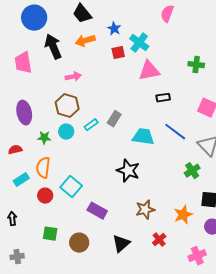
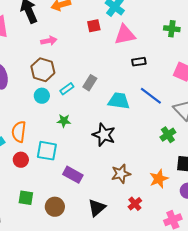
red square: (118, 53) -> (94, 26), moved
green star: (44, 138) -> (64, 121), moved
cyan square: (71, 187) -> (47, 151), turned -30

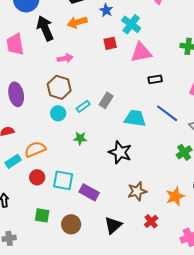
orange semicircle: (19, 132) -> (35, 149), turned 60
cyan square: (47, 151) -> (63, 180), moved

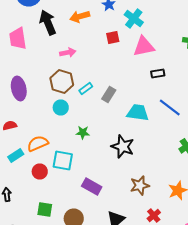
cyan rectangle: (83, 106) -> (86, 88), moved
cyan square: (63, 180) -> (63, 160), moved

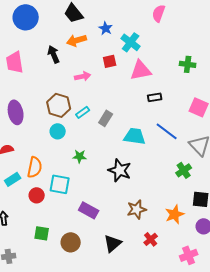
black arrow: (48, 22) -> (54, 54), moved, size x0.7
pink arrow: (68, 52) -> (83, 76), moved
orange semicircle: (38, 144) -> (35, 167), turned 125

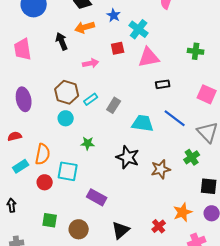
brown star: (137, 209) -> (161, 169), moved
orange star: (175, 214) -> (183, 212), moved

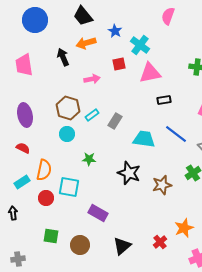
red semicircle: (15, 136) -> (23, 148), moved, turned 40
black arrow: (12, 205) -> (13, 213), moved

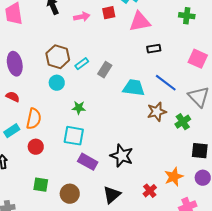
pink arrow: (92, 79) -> (82, 17), moved
black star: (129, 173) -> (122, 156), moved
brown star: (162, 185) -> (157, 112), moved
cyan square: (69, 187) -> (74, 136), moved

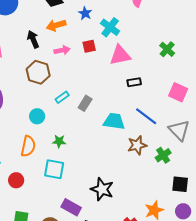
green cross: (187, 16) -> (167, 49), turned 35
brown hexagon: (58, 57) -> (38, 72), moved
orange semicircle: (34, 119) -> (28, 146), moved
purple rectangle: (88, 162) -> (71, 207), moved

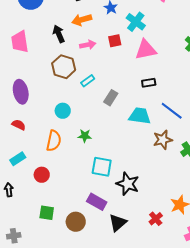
black rectangle: (134, 82) -> (149, 83), moved
cyan rectangle: (62, 97) -> (88, 81), moved
cyan square: (54, 169) -> (102, 167), moved

